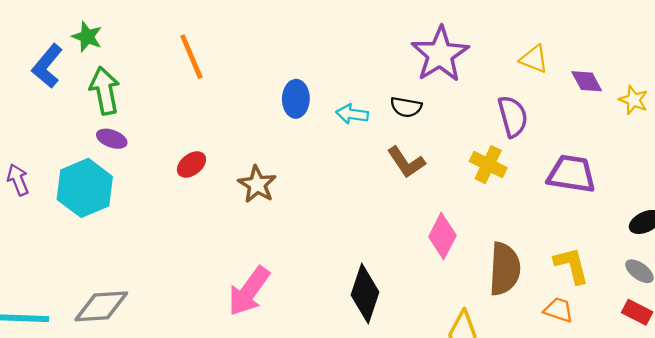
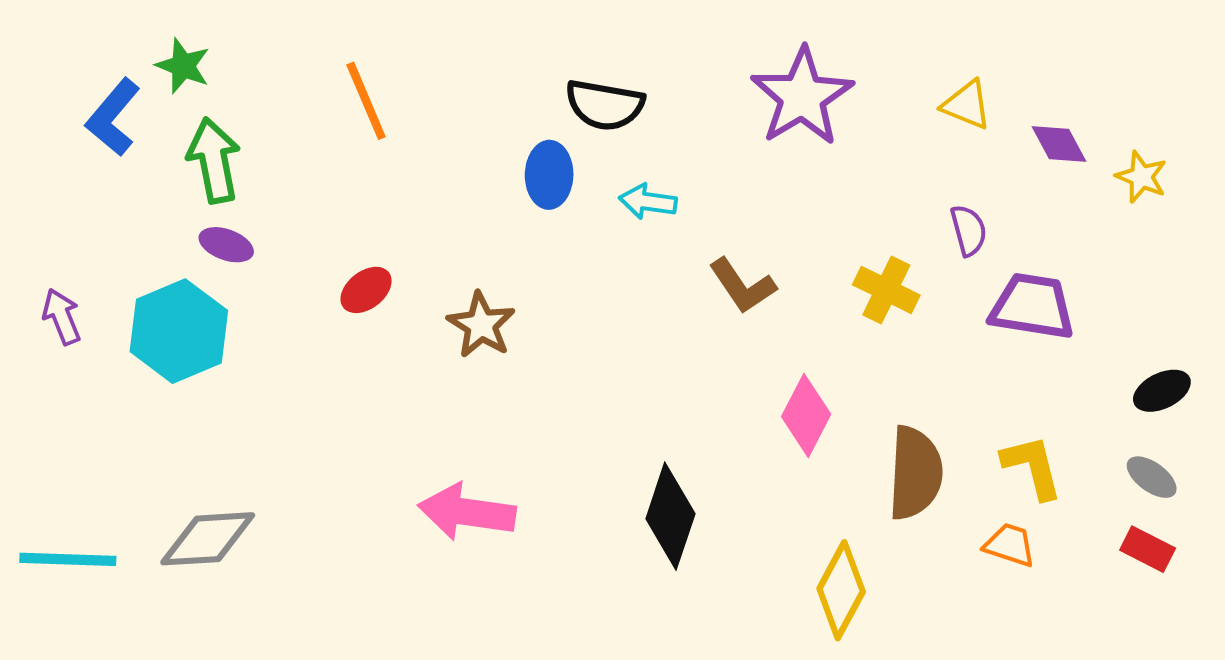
black semicircle: (406, 107) -> (605, 105), moved, size x1.4
purple semicircle: (513, 116) -> (969, 230), moved, size x0.7
pink arrow: (249, 291) -> (467, 512), turned 62

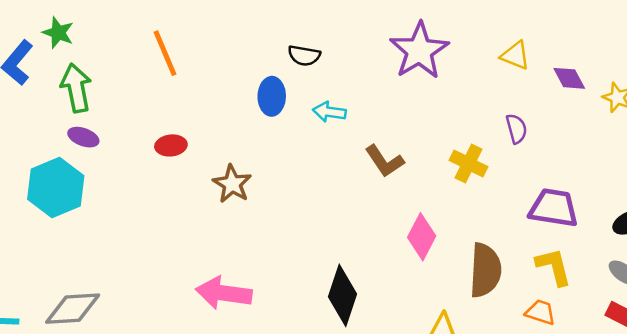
black semicircle: (605, 105) -> (304, 56), size x0.7
red ellipse: (366, 290) -> (171, 145), moved, turned 32
purple trapezoid: (1032, 306) -> (554, 208), moved

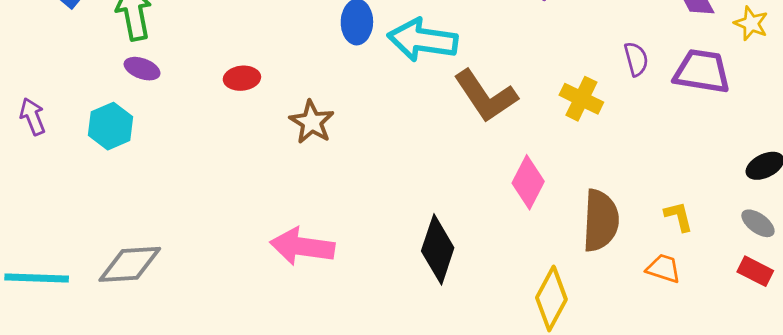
cyan arrow: (329, 112) -> (423, 40), size x1.8
brown L-shape: (384, 161) -> (486, 96), size x1.4
cyan hexagon: (56, 187) -> (111, 126), size x0.7
purple trapezoid: (554, 208) -> (702, 71), moved
yellow L-shape: (554, 267) -> (679, 216), size x0.7

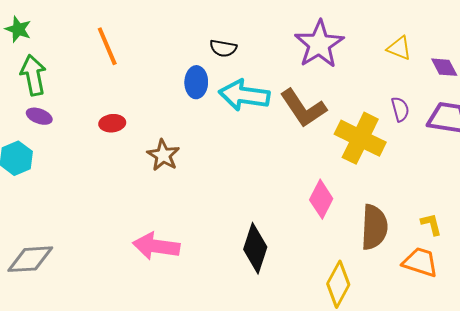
brown L-shape: (486, 96) -> (303, 108), moved
yellow cross: (581, 99) -> (360, 138), size x1.6
orange trapezoid: (664, 268) -> (420, 262), size x1.4

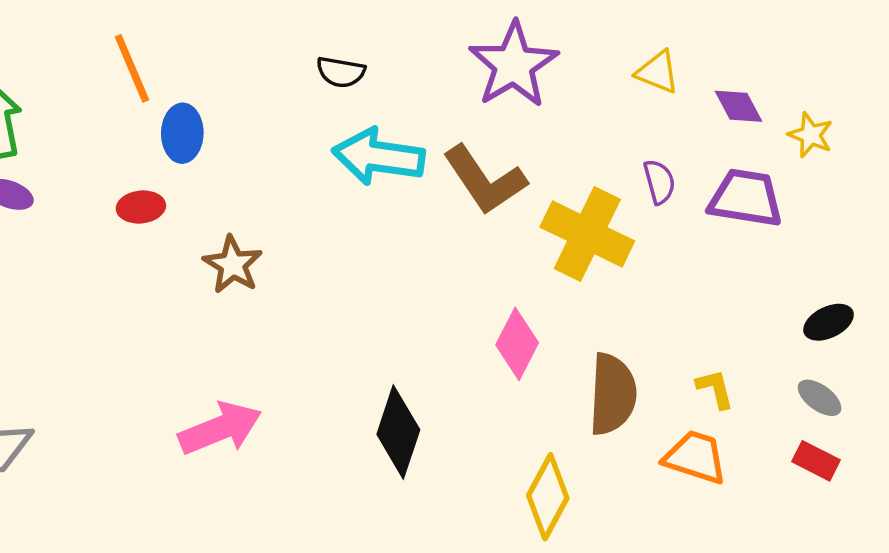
blue ellipse: (196, 82) -> (182, 133), moved
pink arrow: (156, 246) -> (220, 428), turned 150

